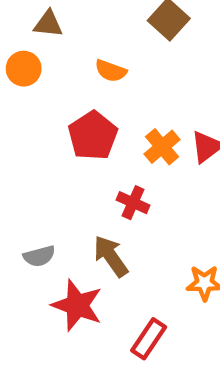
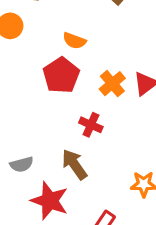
orange semicircle: (111, 71) -> (74, 41), moved

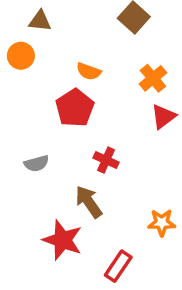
orange cross: (112, 84) -> (153, 78), moved
gray semicircle: (22, 164) -> (37, 164), moved

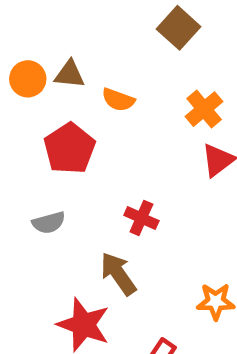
brown triangle: (40, 21) -> (70, 74), moved
red pentagon: (75, 108) -> (70, 148), moved

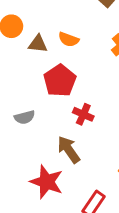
brown triangle: (70, 74) -> (38, 44), moved
red pentagon: (70, 148) -> (60, 81), moved

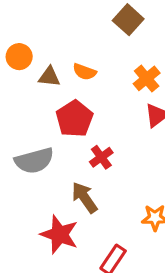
red cross: (83, 114) -> (101, 157), turned 30
gray semicircle: (25, 117) -> (34, 161), size x1.6

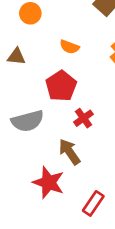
orange circle: (19, 57) -> (30, 13), moved
brown triangle: (49, 77) -> (16, 57), moved

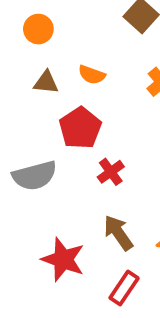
brown triangle: (16, 57) -> (46, 82), moved
brown arrow: (69, 152) -> (118, 233), moved

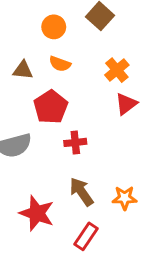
orange circle: (38, 29) -> (54, 27), moved
red cross: (111, 172) -> (75, 142), turned 30

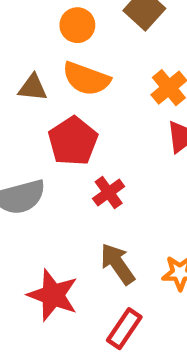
orange semicircle: (60, 64) -> (86, 79), size x1.5
red cross: (75, 142) -> (109, 192), turned -30

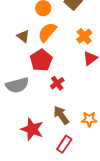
orange semicircle: (86, 79) -> (47, 32), turned 110
brown triangle: (33, 88) -> (23, 36), turned 32

